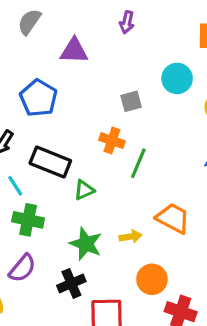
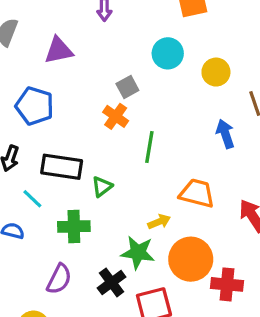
orange cross: (112, 141) -> (116, 116), moved, turned 30
green cross: (28, 220) -> (74, 227), moved
green star: (86, 244) -> (138, 253), moved
orange circle: (152, 279) -> (191, 259), size x1.4

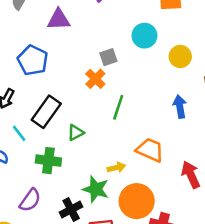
black rectangle: (62, 167) -> (46, 112), turned -72

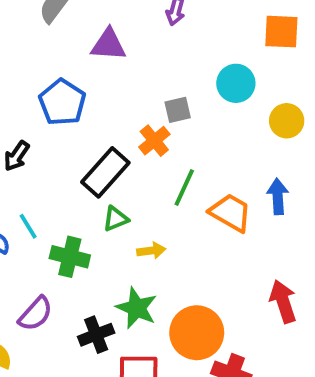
black rectangle: (46, 112) -> (105, 172), moved
cyan line: (19, 133) -> (28, 226), moved
orange trapezoid: (150, 150) -> (231, 213), moved
yellow arrow: (116, 168) -> (151, 251), moved

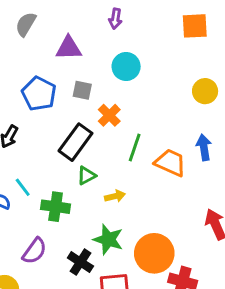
cyan circle: (236, 83) -> (126, 67), moved
gray square: (178, 110) -> (82, 90), moved, turned 30
black cross: (96, 335) -> (80, 262), turned -30

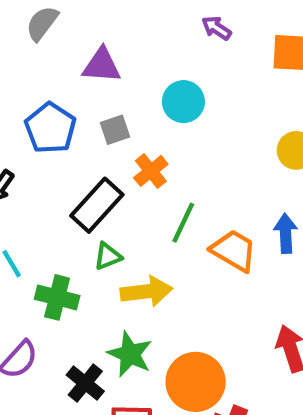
purple arrow: (115, 19) -> (216, 28), moved, turned 108
gray square: (82, 90) -> (115, 130), turned -36
yellow arrow: (115, 196) -> (146, 291), size x1.6

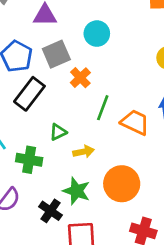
gray square: (115, 130) -> (56, 54), size x1.5
black rectangle: (97, 205) -> (29, 94), moved
yellow arrow: (146, 291) -> (84, 152), size x0.7
orange circle: (196, 382) -> (122, 184), moved

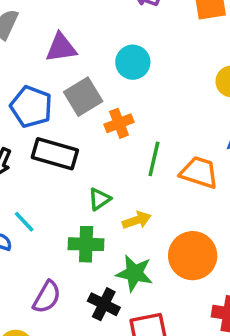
orange cross: (80, 78) -> (119, 123), turned 30
black rectangle: (29, 94) -> (55, 154), turned 76
green cross: (29, 160) -> (86, 244), moved

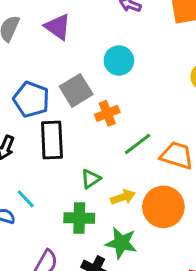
purple triangle: (61, 48) -> (58, 27), moved, turned 44
black rectangle: (55, 154) -> (52, 140), turned 72
green line: (154, 159) -> (138, 144), turned 40
orange circle: (193, 256) -> (163, 207), moved

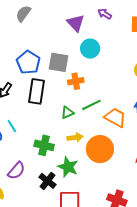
purple triangle: (58, 27) -> (76, 23), moved
gray square: (76, 90) -> (59, 62), turned 30
green triangle: (91, 179) -> (67, 113), moved

